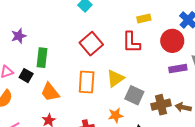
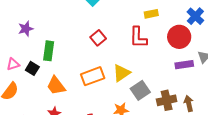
red square: (91, 44) -> (98, 38), size x0.7
orange rectangle: (87, 82) -> (93, 76), turned 65
gray square: (134, 95) -> (140, 90), turned 30
brown arrow: (183, 107) -> (189, 103), turned 63

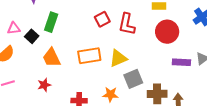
red L-shape: (138, 37) -> (127, 24), moved
red circle: (179, 37) -> (167, 32), moved

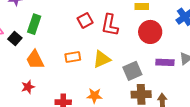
orange rectangle: (89, 56) -> (73, 57), size x0.7
gray square: (133, 79) -> (132, 71), moved

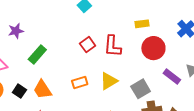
green rectangle: (34, 24) -> (37, 54), turned 30
black square: (15, 39) -> (19, 91), moved
purple rectangle: (165, 62) -> (172, 77), turned 42

